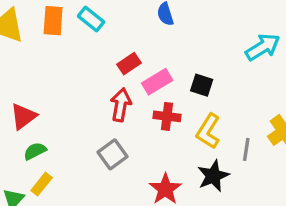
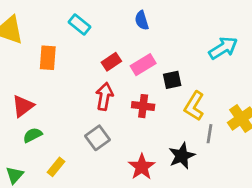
orange rectangle: (53, 21) -> (48, 58), moved
pink rectangle: (157, 82) -> (143, 65), moved
black square: (202, 85) -> (172, 80), turned -30
yellow L-shape: (208, 131) -> (194, 106), moved
yellow rectangle: (42, 184) -> (56, 167), moved

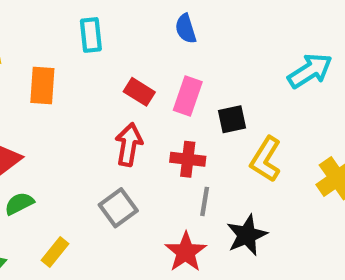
cyan rectangle: (80, 25) -> (91, 35), turned 45
red rectangle: (111, 62) -> (139, 92), turned 66
pink rectangle: (143, 65) -> (188, 96), turned -40
gray line: (209, 134) -> (205, 201), moved

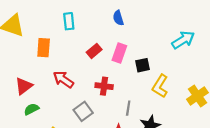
red rectangle: (139, 92) -> (94, 51), turned -72
red arrow: (129, 145) -> (63, 79), moved, turned -65
red cross: (188, 159) -> (104, 86), moved

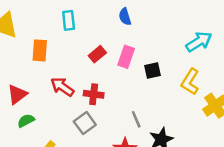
red cross: (104, 86) -> (94, 94), moved
yellow L-shape: (160, 86) -> (190, 82), moved
gray line: (128, 108) -> (136, 119), turned -32

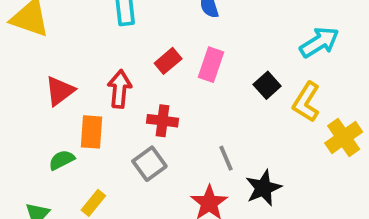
orange rectangle: (40, 50) -> (92, 132), moved
black square: (152, 70) -> (267, 85), moved, turned -30
red arrow: (62, 87) -> (120, 89), moved, turned 60
red triangle: (17, 94) -> (60, 91), moved

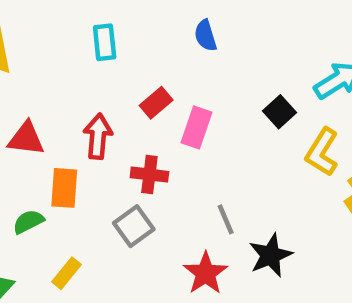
pink rectangle: (211, 65) -> (197, 127), moved
black square: (267, 85) -> (279, 112), moved
red triangle: (60, 91) -> (26, 139), turned 44

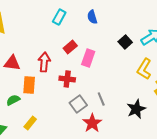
cyan rectangle: (105, 42) -> (59, 17), moved, turned 35
black square: (279, 112) -> (125, 42), moved
gray square: (134, 226) -> (78, 104), moved
black star: (271, 255) -> (136, 109), moved

